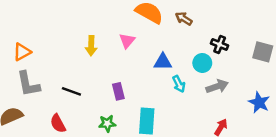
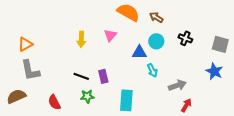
cyan circle: (202, 63) -> (156, 41), moved
gray arrow: (217, 86) -> (177, 85), moved
black line: (71, 91) -> (81, 76), moved
blue star: (259, 102) -> (214, 71), moved
green star: (107, 123) -> (87, 96), moved

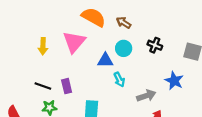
pink triangle: (110, 35) -> (74, 42), size x1.6
blue star: (214, 71) -> (174, 81), moved

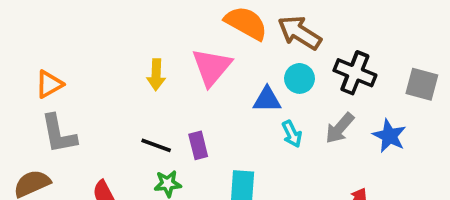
brown arrow: (124, 23) -> (299, 33), size x1.6
black cross: (155, 45) -> (355, 73), size x1.5
gray arrow: (146, 96) -> (340, 128), moved, turned 150

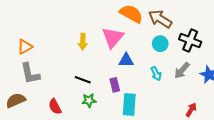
blue triangle: (267, 100) -> (126, 60), moved
purple rectangle: (198, 145) -> (115, 85), moved

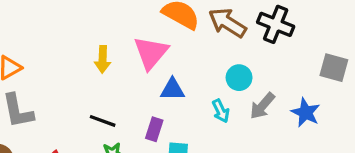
black cross: (190, 41) -> (276, 24), moved
cyan circle: (160, 44) -> (239, 78), moved
purple rectangle: (115, 85) -> (154, 129), turned 32

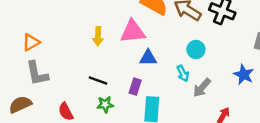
pink triangle: (151, 53) -> (133, 32), turned 44
gray arrow: (262, 106) -> (202, 88), moved

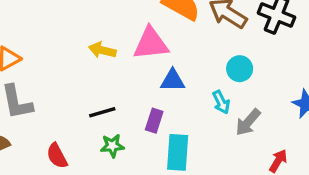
yellow arrow: (98, 36) -> (102, 50), turned 102
black line: (98, 81) -> (102, 112), turned -36

